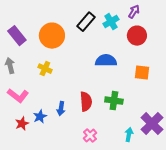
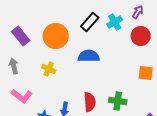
blue semicircle: (106, 61) -> (89, 56), moved

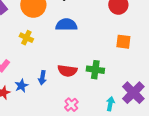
red semicircle: (90, 102) -> (67, 71), turned 102

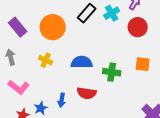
blue semicircle: (66, 25) -> (82, 62), moved
green cross: (95, 70) -> (112, 72), moved

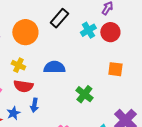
cyan cross: (112, 13) -> (88, 30), moved
green cross: (112, 72) -> (84, 94), moved, turned 30
red semicircle: (87, 93) -> (23, 86), moved

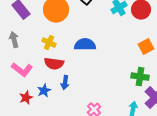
orange square: (115, 69) -> (146, 47), turned -35
green cross: (84, 94) -> (140, 77), moved, turned -30

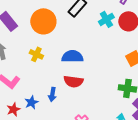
red semicircle: (54, 64) -> (73, 81), moved

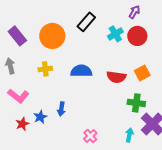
yellow cross: (36, 54) -> (45, 69), turned -32
red semicircle: (73, 81) -> (116, 77), moved

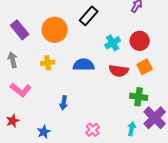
cyan cross: (115, 34) -> (113, 43), moved
red circle: (137, 36) -> (140, 41), moved
blue star: (40, 117) -> (44, 132), moved
red star: (22, 124) -> (13, 121), moved

